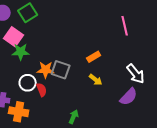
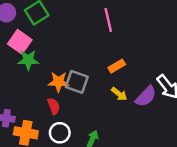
pink line: (125, 26) -> (108, 20), moved
white circle: (28, 83) -> (60, 133), moved
purple semicircle: (129, 97) -> (146, 96), moved

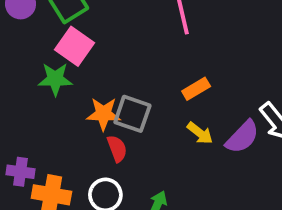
pink square: (20, 42) -> (75, 46), moved
red semicircle: (54, 106) -> (117, 149), moved

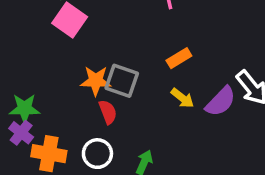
green star: (55, 79) -> (25, 108), moved
purple cross: (21, 172) -> (21, 133), turned 30

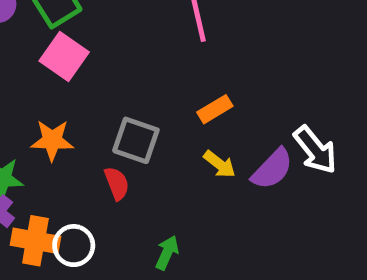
orange star: (96, 81) -> (52, 140), moved
white circle: (97, 154) -> (74, 246), moved

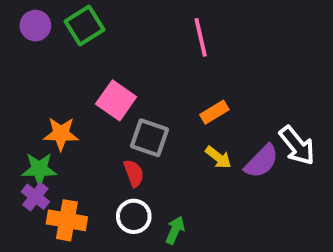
pink square: (64, 57) -> (116, 100), moved
orange star: (52, 140) -> (61, 134), moved
white circle: (74, 246) -> (134, 216), moved

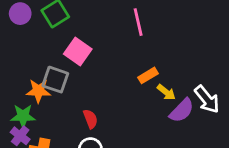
pink square: (116, 100) -> (78, 52), moved
gray square: (149, 138) -> (55, 80), moved
yellow arrow: (218, 157) -> (166, 92), moved

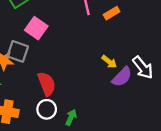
orange rectangle: (148, 75) -> (112, 13), moved
red semicircle: (90, 119) -> (47, 84), size x1.5

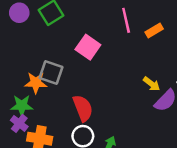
pink square: (36, 28) -> (88, 47), moved

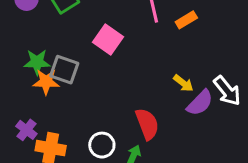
green star: (22, 106) -> (37, 62), moved
red semicircle: (83, 108) -> (147, 124), moved

